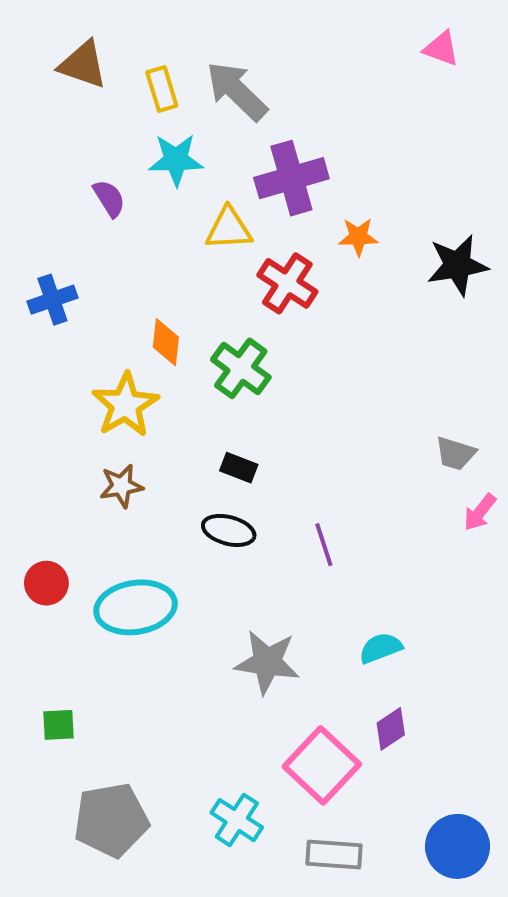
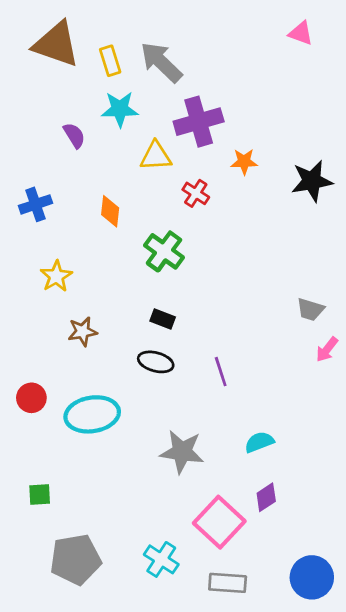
brown triangle: (83, 65) -> (56, 44), size x1.4
red cross: (287, 283) -> (196, 193), size x0.7
orange diamond: (166, 342) -> (110, 211), moved
yellow star: (125, 405) -> (56, 276), moved, size x0.7

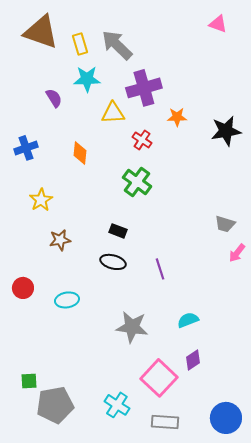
green cross: (164, 251) -> (137, 182), moved
cyan ellipse: (92, 414) -> (67, 300), size x0.6
green square: (40, 495) -> (29, 381), moved

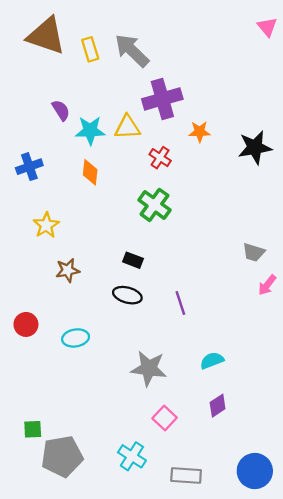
pink triangle: (218, 24) -> (267, 27), moved, turned 30
cyan star: (87, 79) -> (90, 131), moved
pink square: (159, 378) -> (165, 418), moved, size x0.6

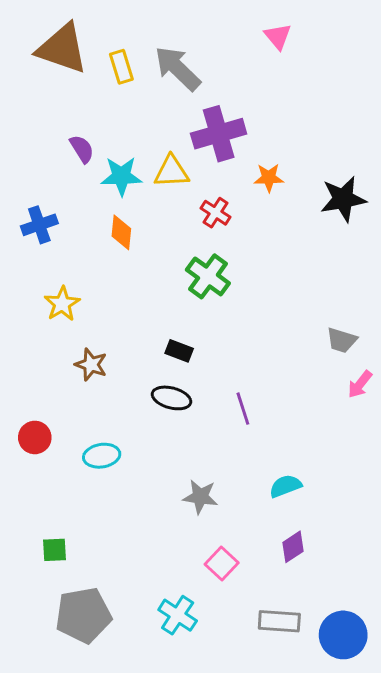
pink triangle: (267, 27) -> (278, 36), moved
brown star: (68, 270) -> (91, 365), turned 30
gray star: (149, 368) -> (200, 497), size x0.7
green square: (33, 429) -> (55, 550), moved
gray rectangle: (186, 476) -> (279, 621), moved

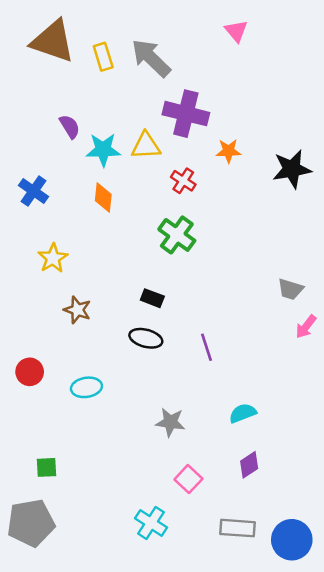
purple cross: (219, 134) -> (186, 114), turned 30
blue cross: (39, 225) -> (33, 191), turned -36
gray pentagon: (83, 615) -> (31, 523), moved

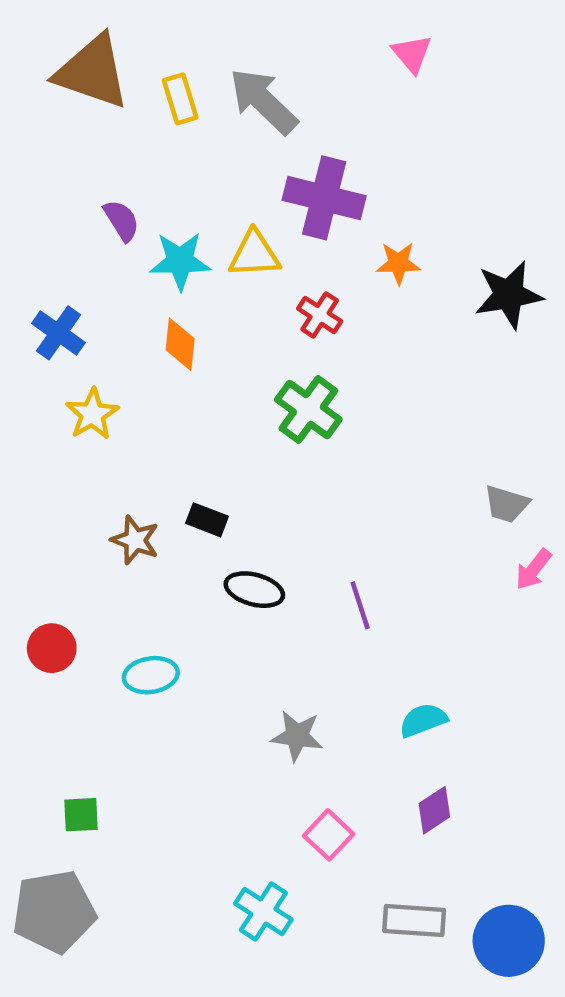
yellow star: (53, 258) -> (92, 414), moved
black rectangle: (152, 298) -> (207, 520), moved

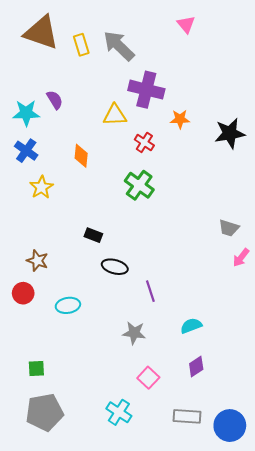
cyan star: (180, 261) -> (26, 113), moved
brown star: (135, 540) -> (37, 261), moved
purple line: (360, 605) -> (150, 291), moved
gray pentagon: (54, 912) -> (45, 412), moved

